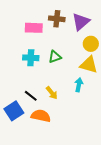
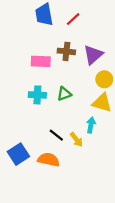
yellow arrow: (52, 93) -> (76, 140), moved
black line: (31, 96) -> (56, 135), moved

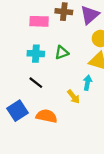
black line: (56, 135) -> (36, 83), moved

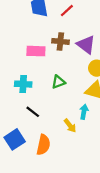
purple triangle: (90, 15) -> (86, 45), turned -42
cyan cross: (36, 54) -> (23, 84), moved
orange semicircle: (47, 116) -> (43, 145), turned 90

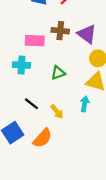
cyan cross: (23, 84) -> (21, 65), moved
yellow arrow: (70, 126) -> (57, 112), moved
orange semicircle: (43, 145) -> (43, 138), turned 30

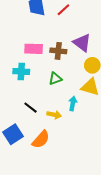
brown cross: (60, 31) -> (58, 51), moved
cyan arrow: (85, 104) -> (73, 103), moved
yellow arrow: (57, 112) -> (54, 115), turned -40

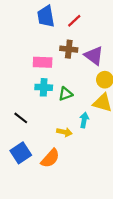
brown cross: (58, 51) -> (69, 49), moved
cyan cross: (21, 71) -> (44, 87), moved
black line: (30, 108) -> (21, 118), moved

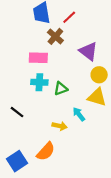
brown cross: (69, 49) -> (55, 36), moved, turned 35
cyan arrow: (84, 120) -> (79, 114), turned -48
blue square: (21, 153) -> (17, 161), moved

